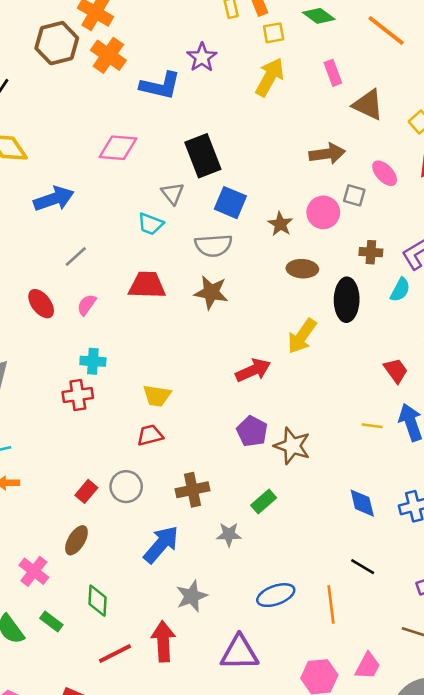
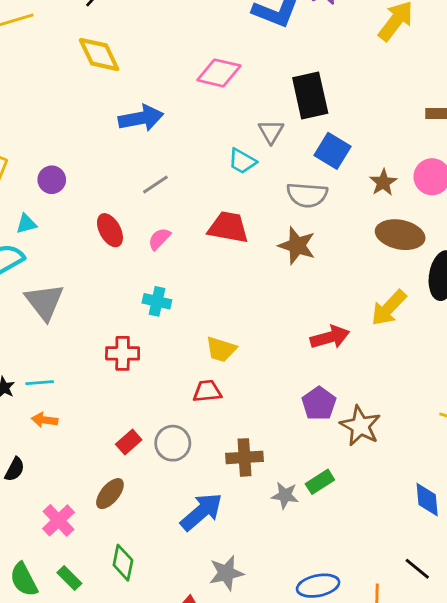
brown ellipse: (302, 269) -> (400, 235), size x1.4
red cross: (78, 395) -> (123, 353), moved
gray star: (229, 534) -> (285, 495), moved

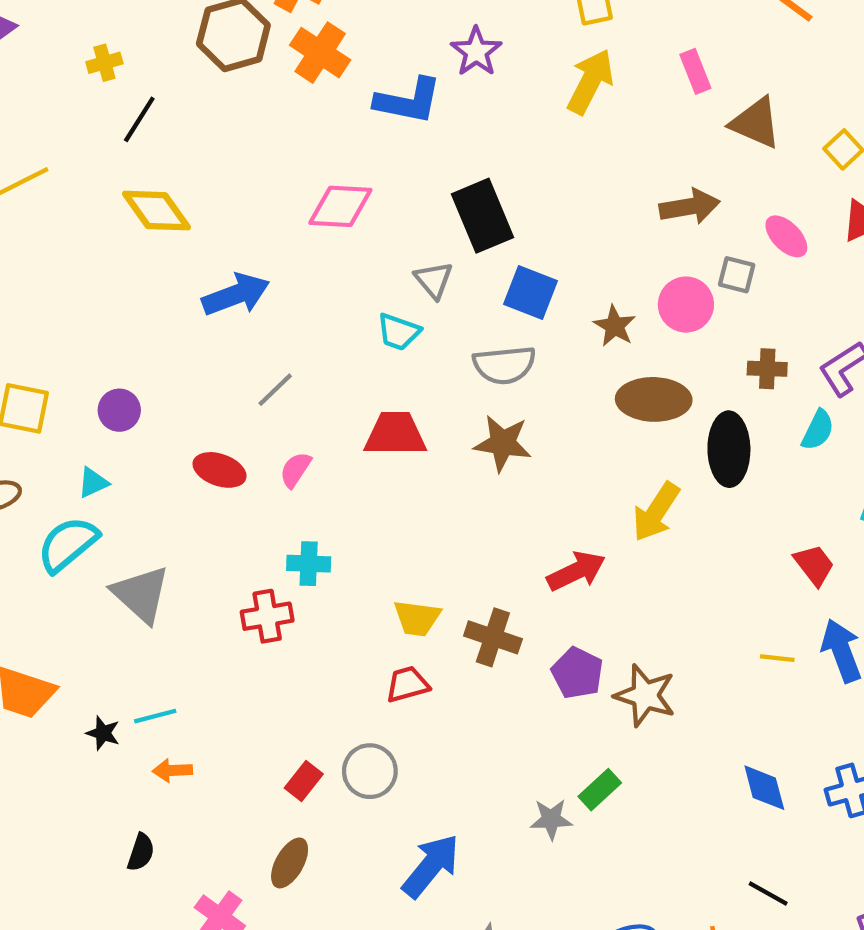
red ellipse: (110, 230) -> (220, 470), turned -32
red cross: (123, 353) -> (267, 616), moved
brown cross: (245, 457) -> (493, 637), moved, turned 32

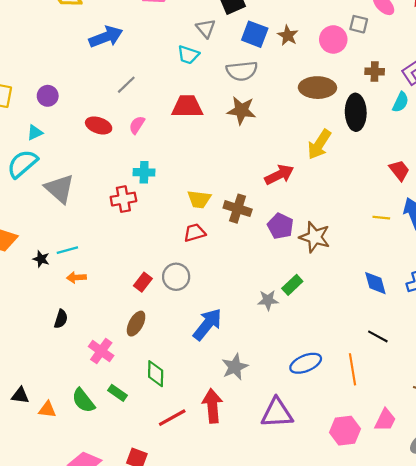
brown star: (615, 326) -> (288, 35), moved

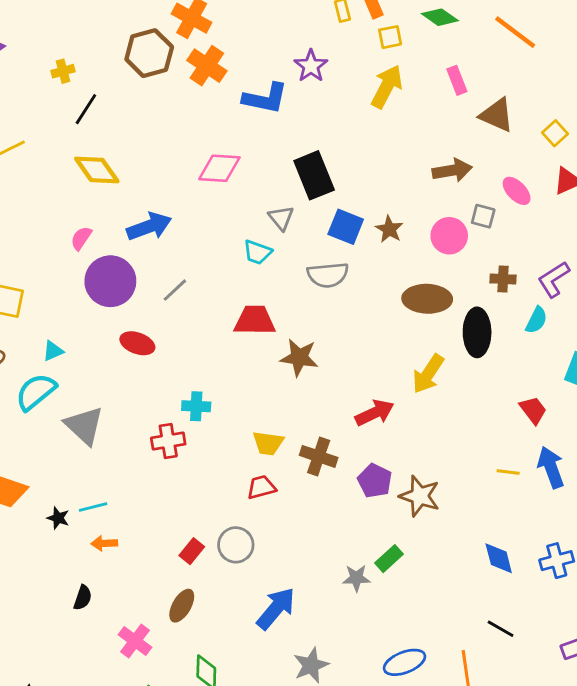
purple circle: (48, 96) -> (110, 281), moved, size x1.8
brown star: (241, 110) -> (299, 357), moved
pink semicircle: (137, 125) -> (81, 238), moved

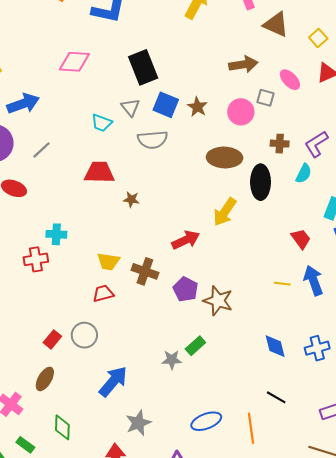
gray triangle: (281, 218) -> (130, 107), moved
brown star: (299, 357) -> (131, 199), size x0.6

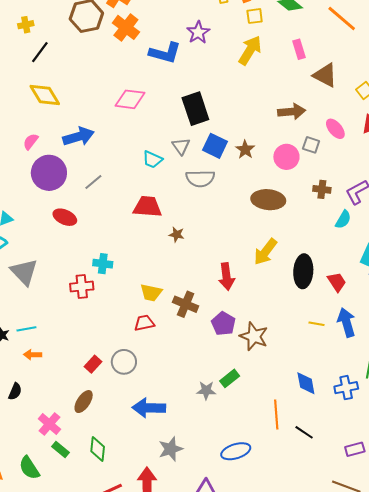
black ellipse: (261, 182) -> (303, 271), moved
red arrow: (186, 240) -> (226, 276), turned 104
blue arrow: (113, 381) -> (149, 408), turned -132
orange line: (251, 428) -> (276, 415), moved
green rectangle: (25, 445) -> (61, 450), moved

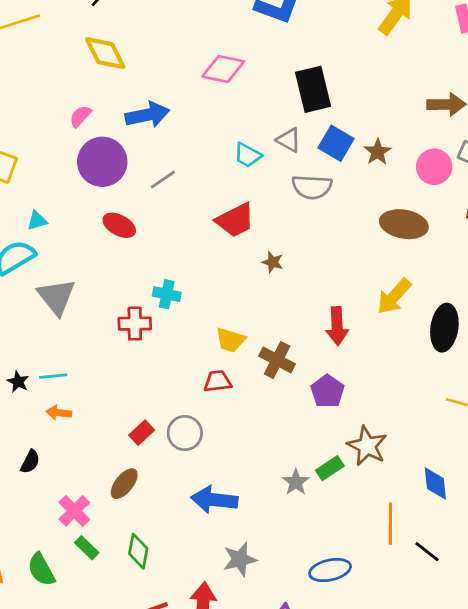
gray triangle: (181, 146) -> (289, 140), turned -30
red trapezoid: (147, 207) -> (235, 220), turned 144
brown star: (254, 336) -> (367, 446), moved
gray star: (206, 390) -> (296, 482), turned 30

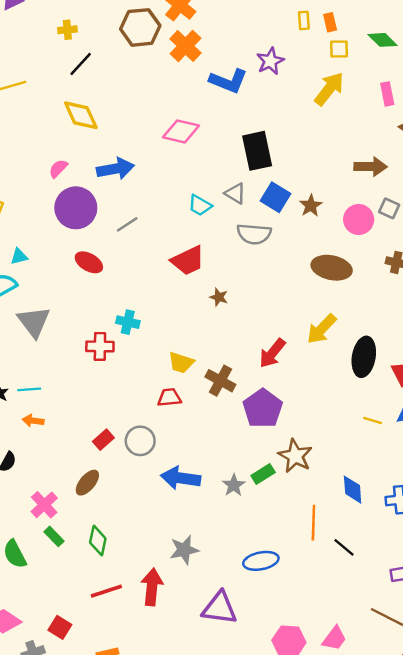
red arrow: (337, 326) -> (272, 353), turned 40
purple pentagon: (327, 391) -> (263, 408), size x1.4
blue arrow: (214, 500) -> (181, 478), moved

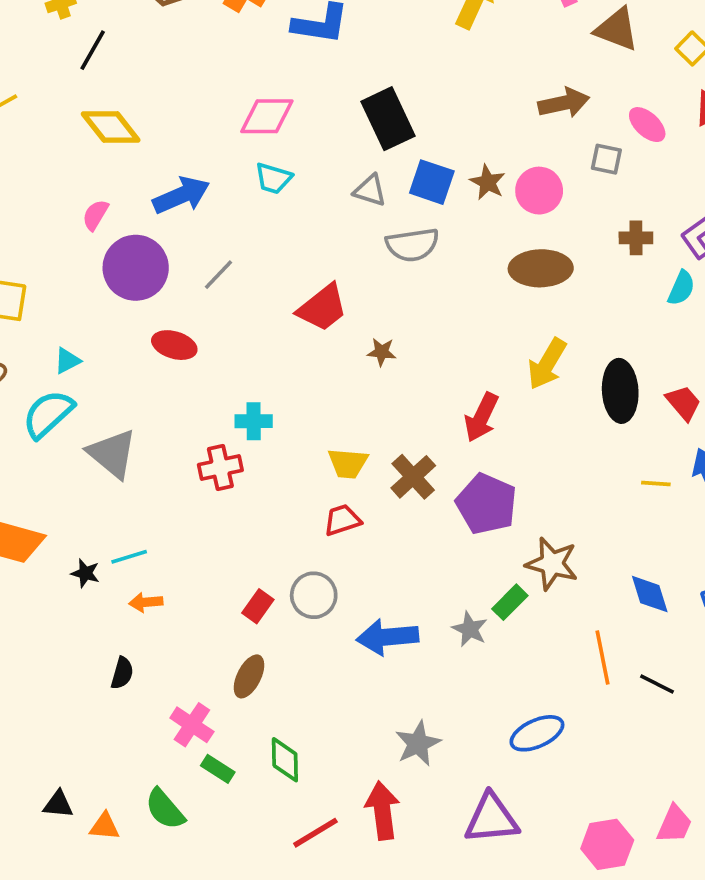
cyan trapezoid: (200, 205) -> (273, 178), moved
pink circle: (359, 219) -> (539, 191), moved
brown cross: (220, 381) -> (413, 477), turned 32

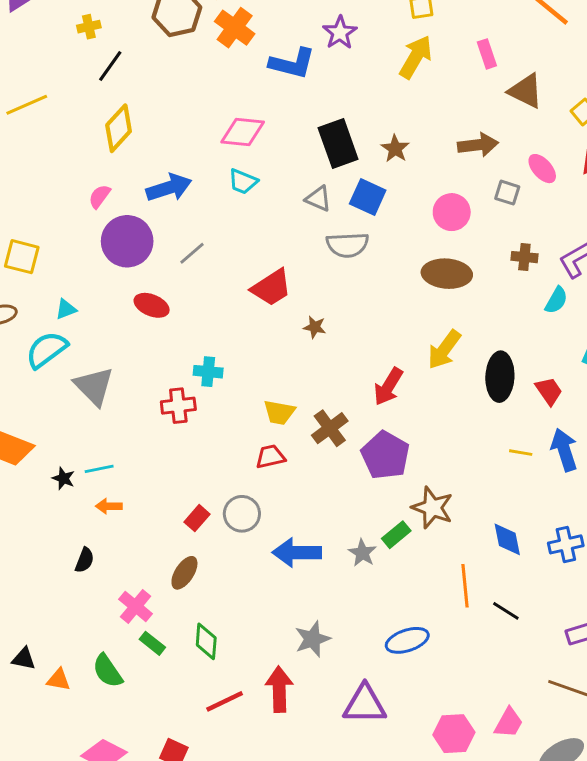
yellow diamond: (111, 127) -> (119, 128), turned 75
brown star: (488, 182) -> (395, 149), moved

